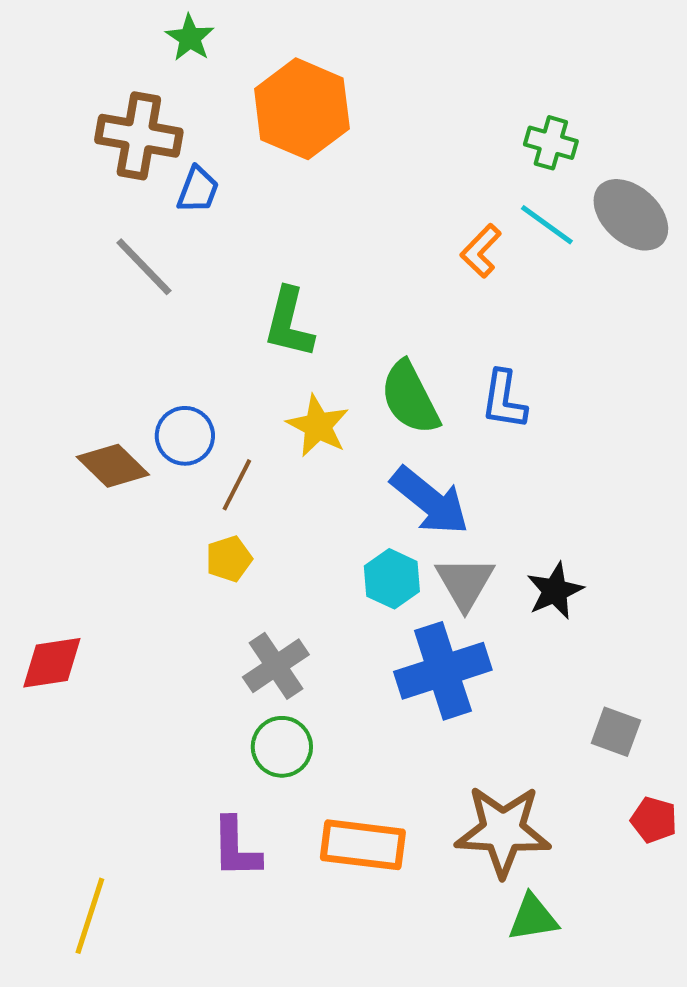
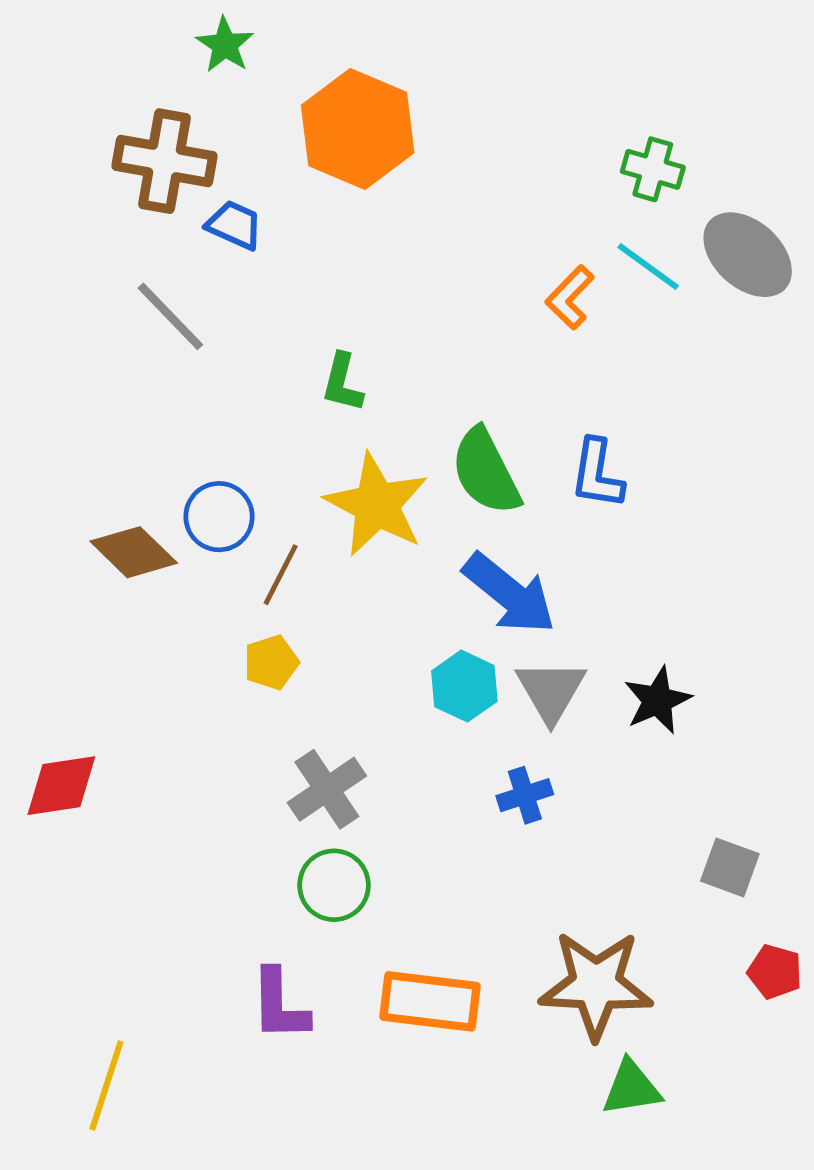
blue trapezoid: (198, 190) -> (234, 225), turned -87
green L-shape: (289, 323) -> (342, 383), size x0.7
yellow star: (318, 426) -> (377, 505), size x1.4
blue cross: (443, 671) -> (525, 795), size x0.5

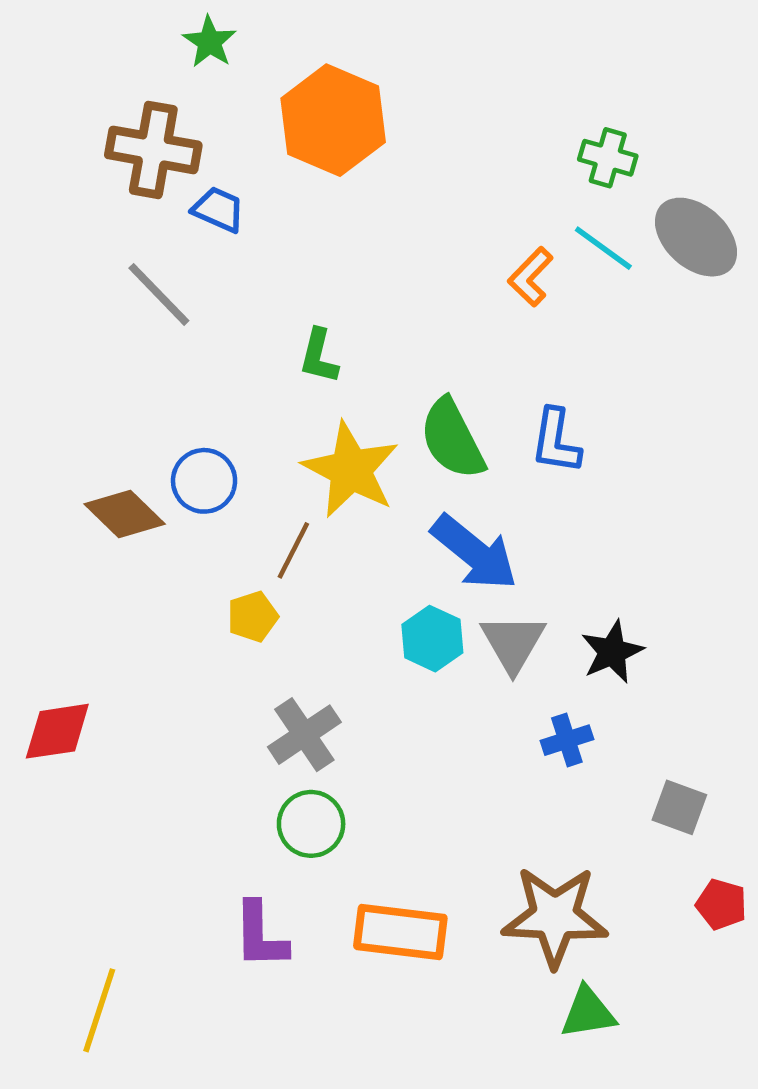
brown line: (281, 575) -> (293, 550), moved
blue cross: (525, 795) -> (567, 740), moved

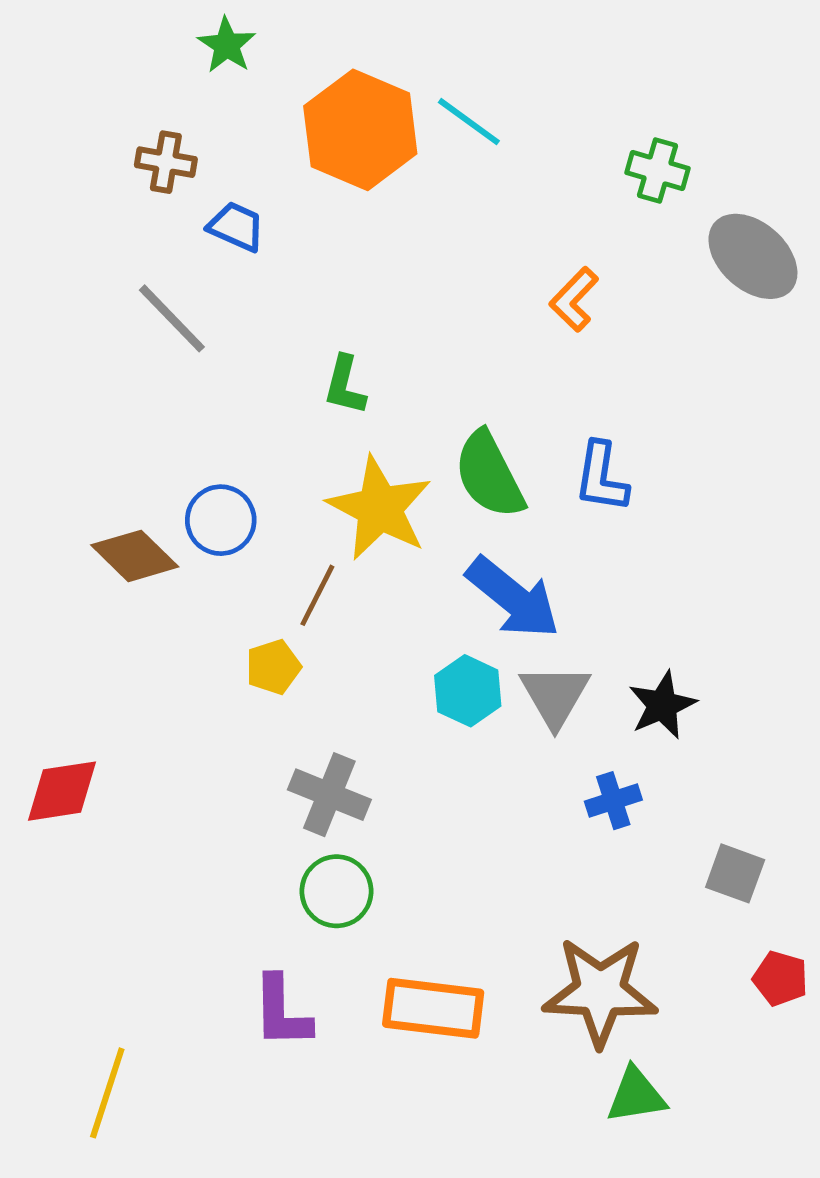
brown cross: (153, 150) -> (166, 162), size x0.6
cyan line: (603, 248) -> (469, 122), moved
gray cross: (304, 735) -> (329, 795), turned -34

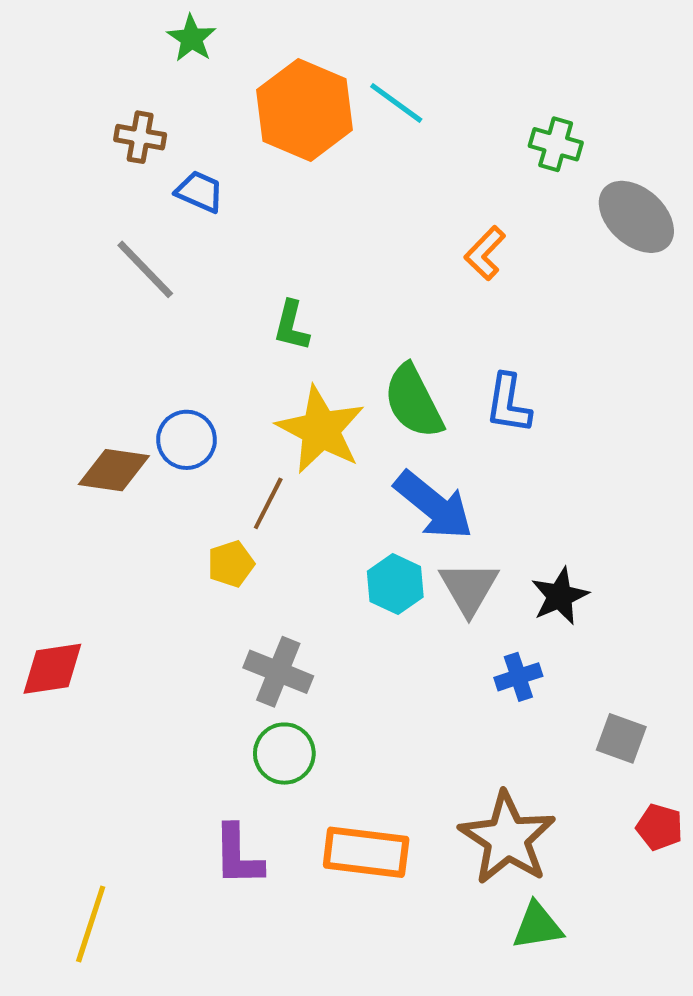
brown diamond: (135, 556) -> (114, 470), turned -36
brown star: (600, 992) -> (507, 838), turned 30

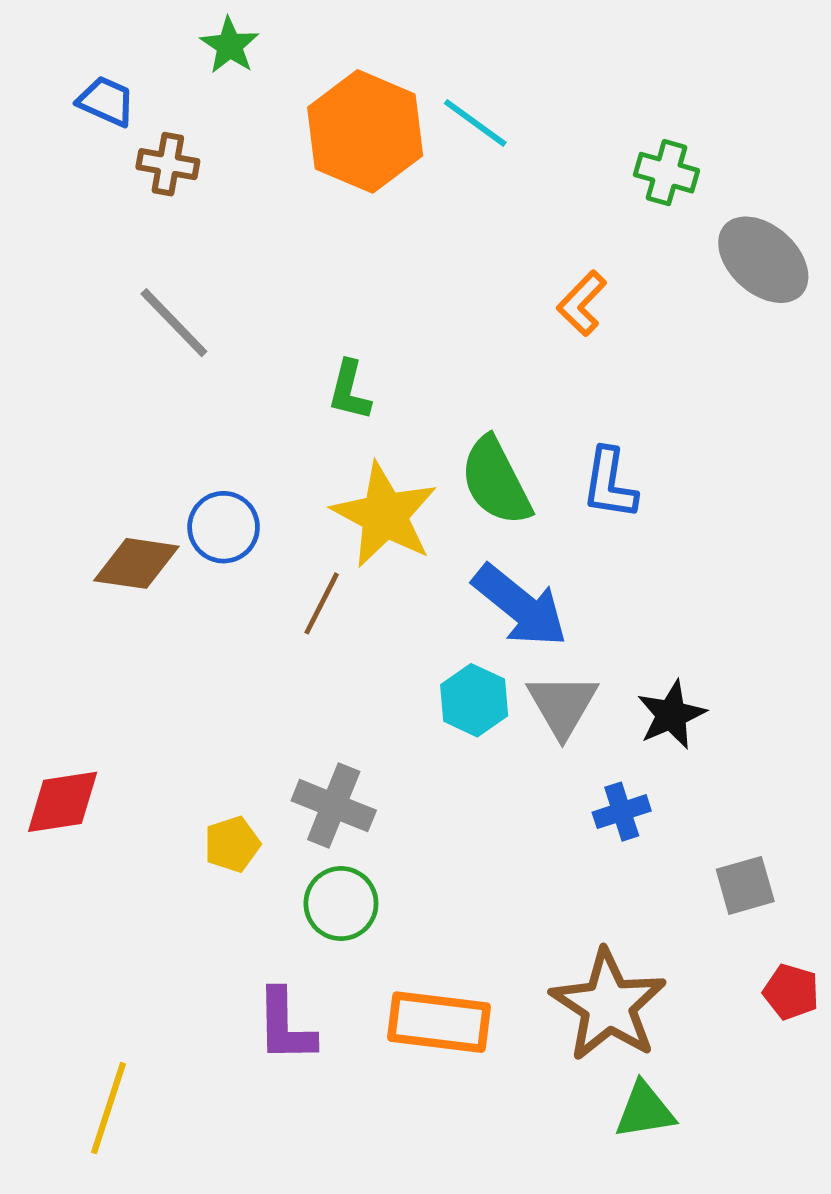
blue trapezoid: (200, 192) -> (106, 101), moved
yellow pentagon: (231, 564) -> (232, 844), moved
gray square: (621, 738) -> (745, 885), turned -36

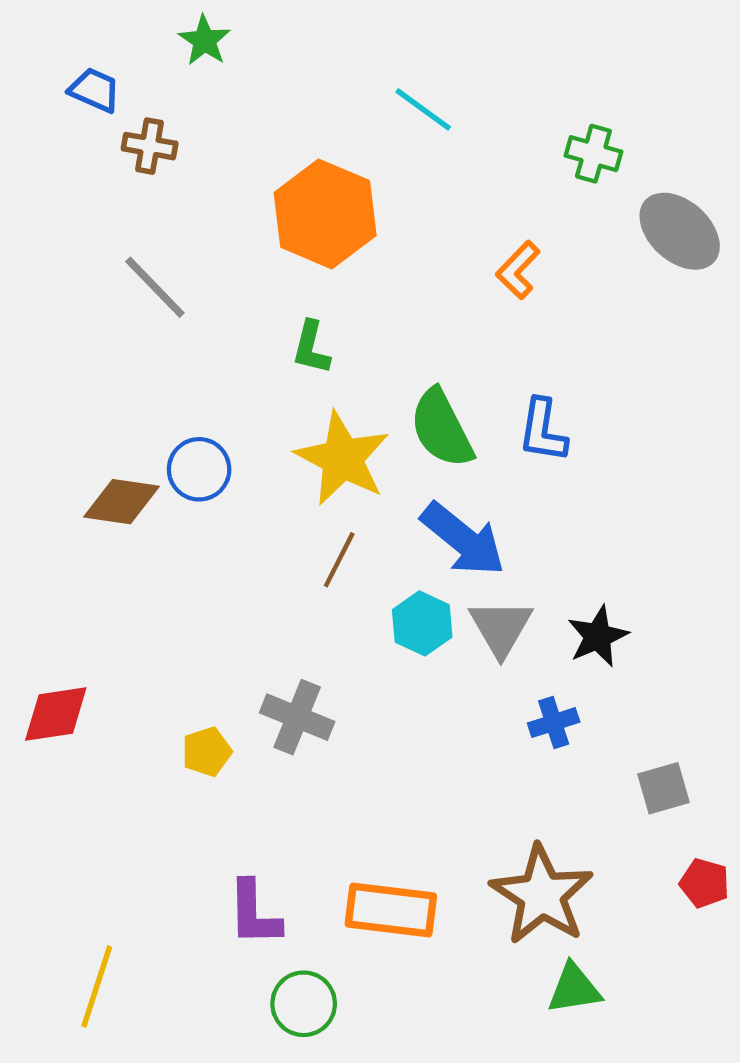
orange hexagon: (365, 131) -> (325, 214), moved
brown line: (322, 603) -> (339, 560), moved
green circle: (341, 904) -> (304, 1004), moved

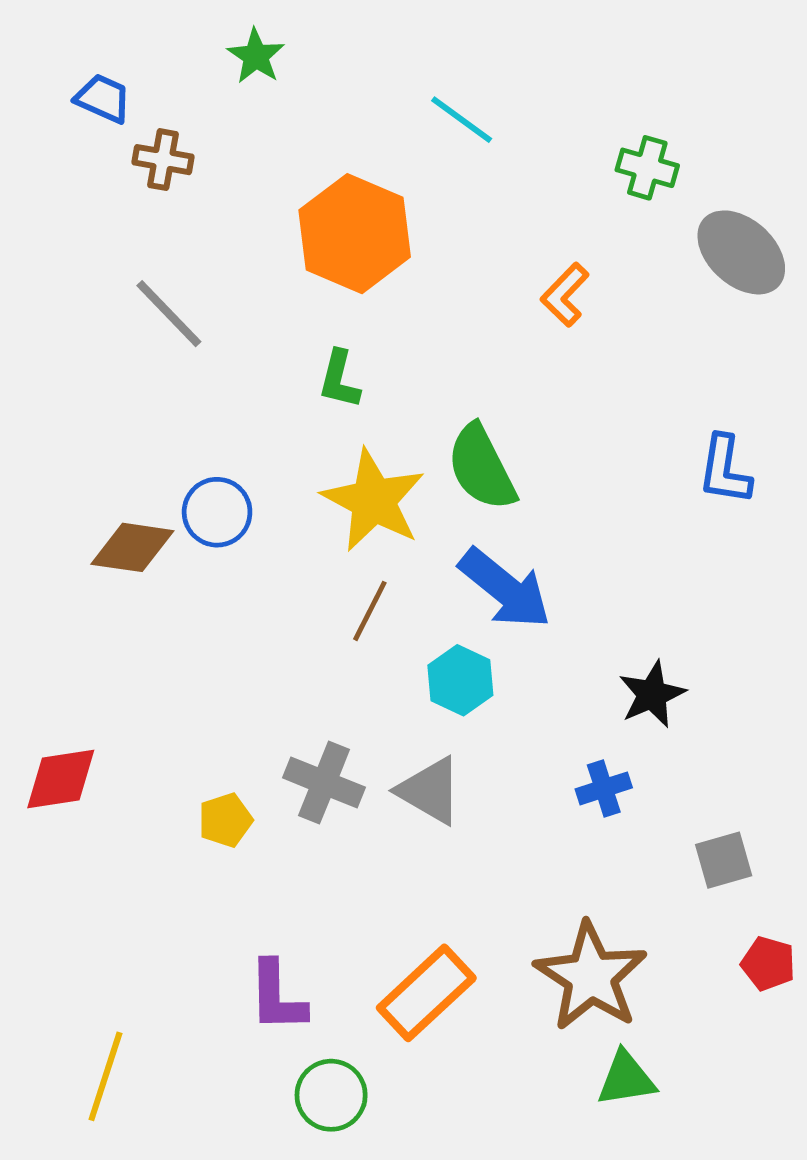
green star: (204, 40) -> (256, 56), moved
blue L-shape: (543, 431) -> (725, 470), moved
gray triangle: (501, 628) -> (430, 791), moved, turned -30
orange rectangle: (391, 910) -> (426, 993), turned -50

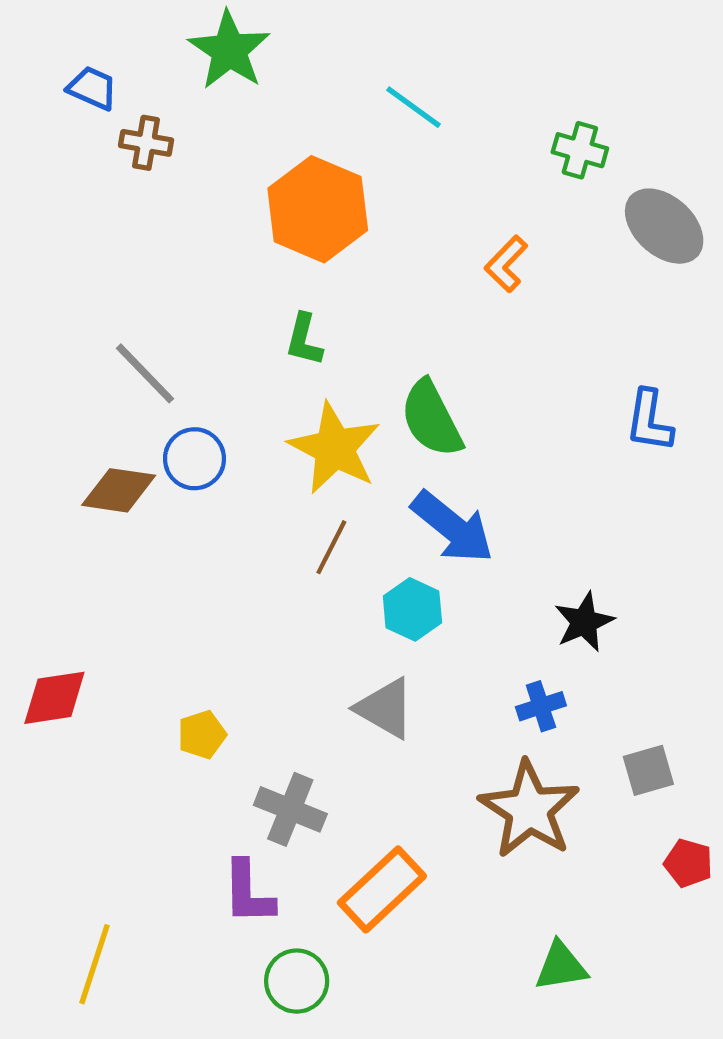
green star: (256, 56) -> (229, 50), size x1.6
gray line: (169, 314) -> (145, 373), moved
gray cross: (324, 783) -> (290, 809), moved
brown star: (591, 976) -> (529, 809), moved

